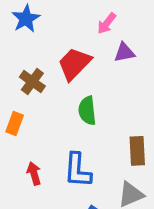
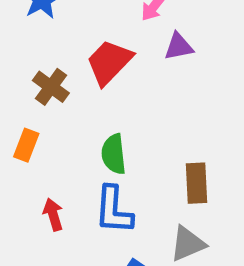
green semicircle: (87, 111) -> (114, 154), moved

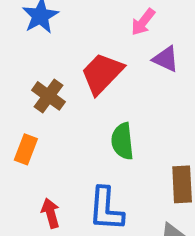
purple triangle: (179, 47) -> (166, 59), turned 36
green semicircle: (114, 154) -> (122, 141), moved

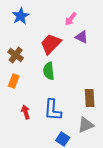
brown cross: (49, 96) -> (16, 55), moved
green semicircle: (122, 141) -> (49, 71), moved

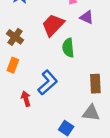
green semicircle: (49, 71) -> (68, 48), moved
blue L-shape: (53, 110) -> (48, 83), moved, turned -135
gray triangle: (86, 125) -> (91, 113), turned 30

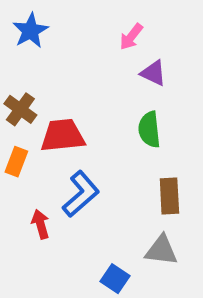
red trapezoid: (53, 25) -> (63, 136), moved, turned 40
green semicircle: (68, 48) -> (149, 129), moved

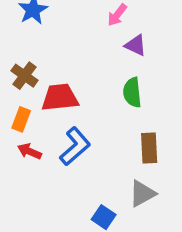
red arrow: (41, 224) -> (30, 151), moved, turned -50
gray triangle: (161, 250) -> (142, 193), turned -36

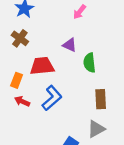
purple triangle: (136, 45) -> (70, 45), moved
brown cross: (24, 76) -> (20, 38), moved

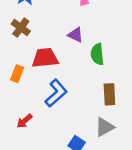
red arrow: (22, 101) -> (24, 121), moved, turned -64

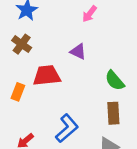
green semicircle: (97, 54) -> (115, 81), moved, turned -35
blue L-shape: (56, 93) -> (67, 128), moved

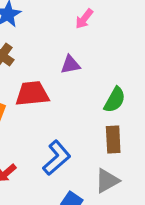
purple triangle: (78, 52) -> (70, 65), turned -36
green semicircle: (115, 81) -> (115, 100), turned -110

